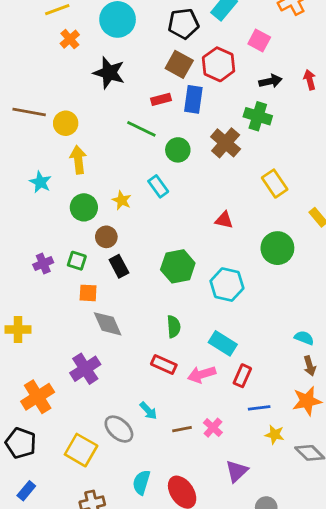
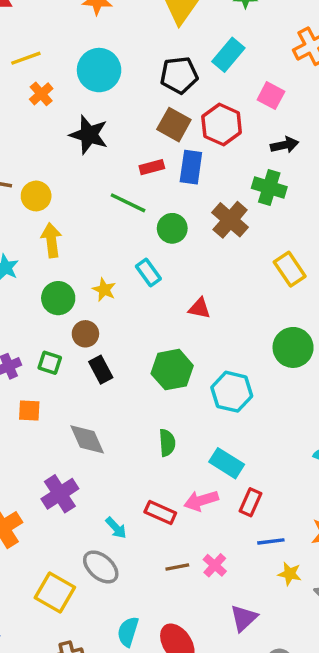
red triangle: (224, 220) -> (199, 308), moved
orange square: (88, 293) -> (29, 410), moved
red rectangle: (164, 364) -> (160, 513), moved
cyan arrow: (148, 411) -> (116, 528), moved

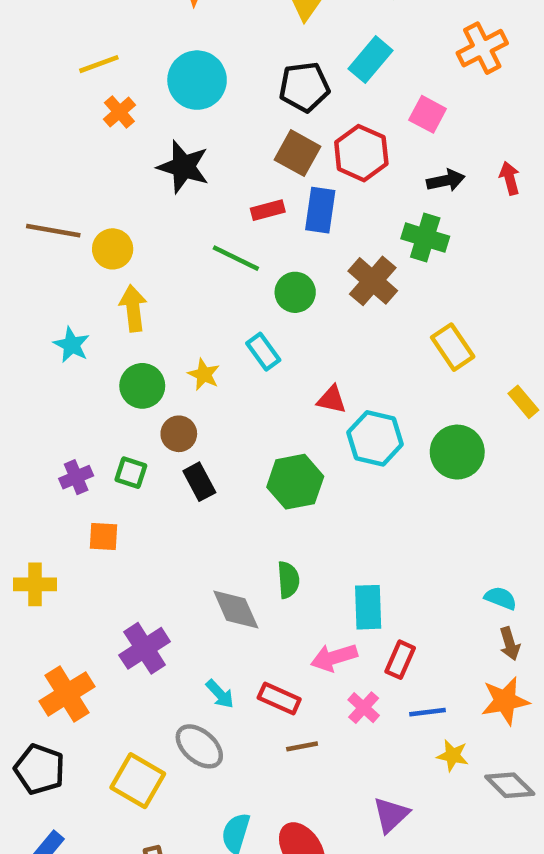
cyan hexagon: (232, 392) -> (375, 438), moved
gray diamond: (87, 439) -> (236, 609), moved
cyan rectangle: (227, 463) -> (368, 607), turned 56
red rectangle: (160, 513) -> (279, 698), moved
pink cross: (215, 565) -> (364, 708), moved

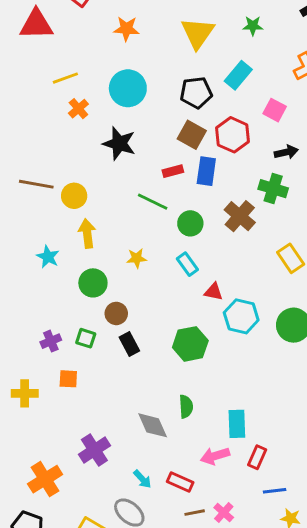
cyan rectangle: (263, 352) -> (187, 264), moved
yellow star: (204, 374) -> (137, 258), moved, turned -30
yellow cross: (35, 584) -> (25, 393), moved
pink cross: (364, 708) -> (224, 513), moved

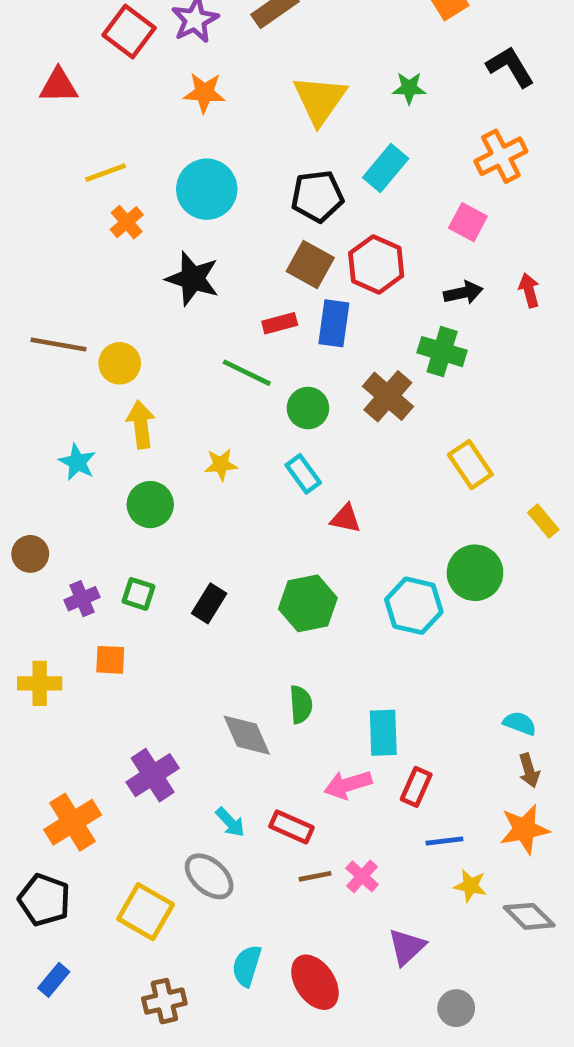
red triangle: (36, 24) -> (58, 86), size x0.7
pink square: (275, 110) -> (468, 222), moved
brown circle: (116, 313) -> (30, 554), moved
cyan hexagon: (241, 316) -> (414, 606), moved
black rectangle: (129, 344) -> (209, 603), turned 60

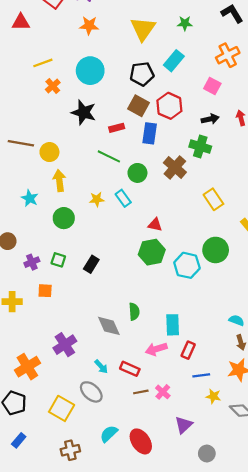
red rectangle: (280, 323) -> (117, 128), moved
cyan rectangle: (303, 474) -> (123, 198), moved
green hexagon: (308, 603) -> (152, 252), moved
cyan semicircle: (247, 966) -> (109, 434), turned 30

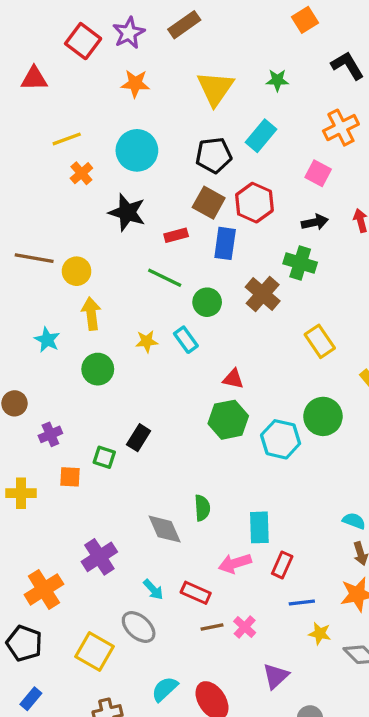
green square: (58, 260) -> (104, 457), moved

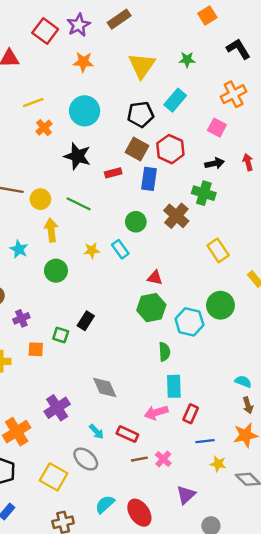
green line: (165, 278) -> (79, 204), moved
green semicircle: (202, 508) -> (164, 352), moved

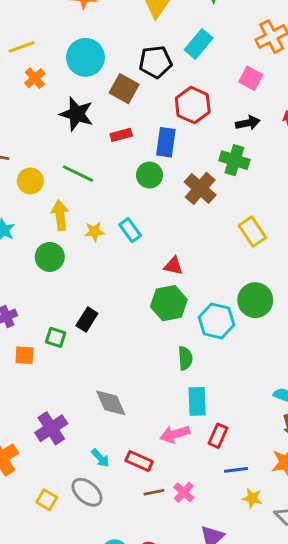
brown square: (137, 149) -> (124, 89), moved
yellow circle: (40, 199) -> (30, 181), moved
green circle: (136, 222) -> (150, 175), moved
yellow arrow: (51, 230) -> (60, 215), moved
yellow square: (54, 477) -> (47, 500), moved, size x0.6

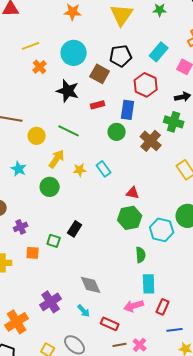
cyan rectangle: (199, 44) -> (159, 52), moved
yellow arrow: (60, 215) -> (57, 159), turned 42
cyan arrow: (100, 458) -> (84, 311), moved

